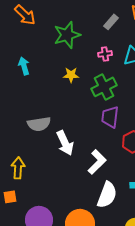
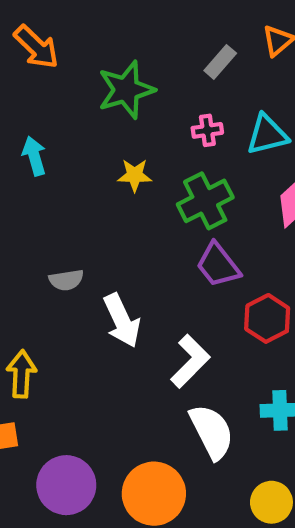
purple trapezoid: (110, 117) -> (218, 265), turned -45
gray semicircle: (39, 124) -> (66, 280), size x0.7
white semicircle: (107, 195) -> (212, 432), turned -48

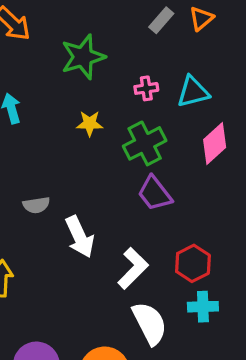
gray rectangle: (220, 62) -> (161, 20), moved
red hexagon: (267, 318) -> (193, 263), moved

